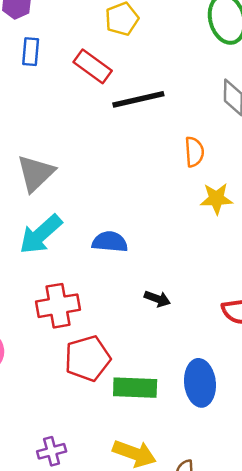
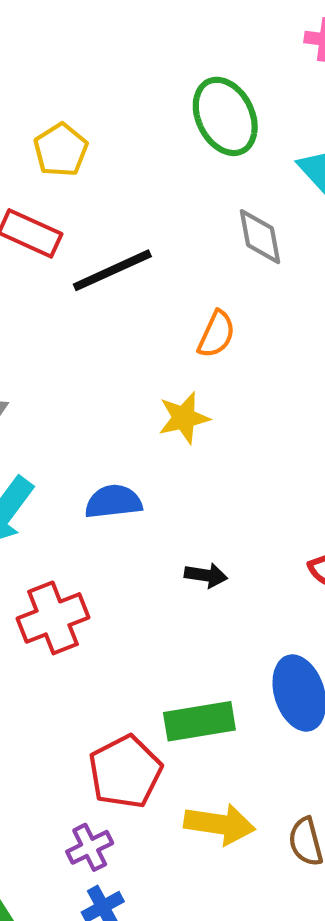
orange semicircle: (194, 152) -> (216, 334), turned 40
yellow star: (216, 199) -> (184, 418), moved
red pentagon: (88, 358) -> (125, 772), moved

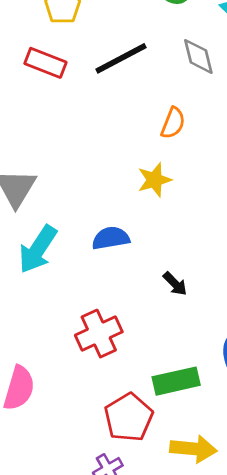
black line: (112, 270) -> (121, 58), moved
black arrow: (206, 575) -> (175, 284), turned 40
red cross: (53, 618) -> (99, 334), moved

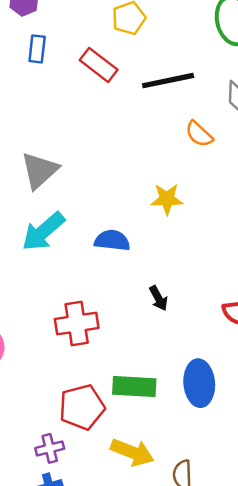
orange semicircle: (173, 123) -> (199, 134), moved, turned 96

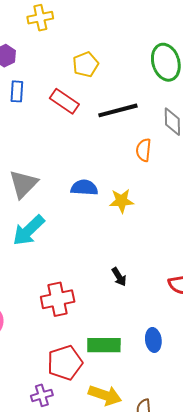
orange semicircle: (199, 134) -> (144, 150), turned 55
blue semicircle: (112, 240) -> (84, 188), moved
blue ellipse: (199, 383) -> (153, 340), size x0.7

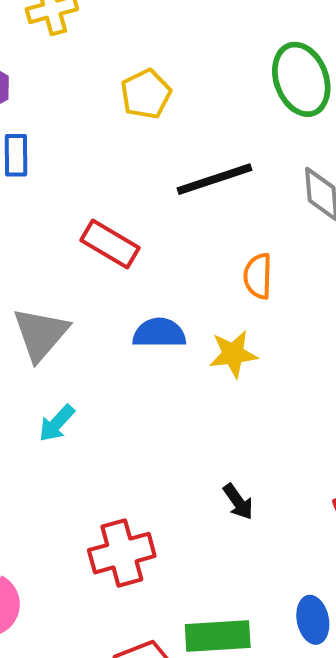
red rectangle: (64, 101) -> (110, 244), moved
orange semicircle: (144, 150) -> (258, 276), moved
cyan arrow: (29, 230) -> (57, 423), size x0.6

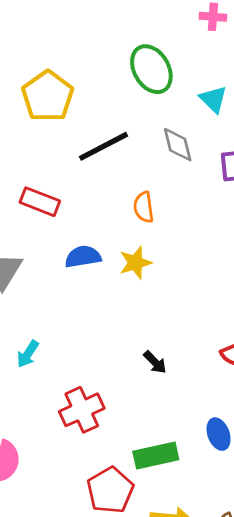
yellow pentagon: (146, 94) -> (48, 96), size x1.5
cyan arrow: (57, 423) -> (28, 354), moved

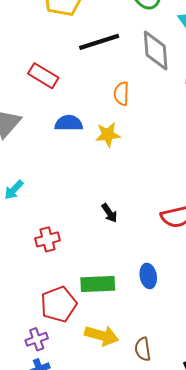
gray diamond: (178, 145) -> (156, 50), size x1.4
red cross: (82, 410) -> (48, 239), size x0.7

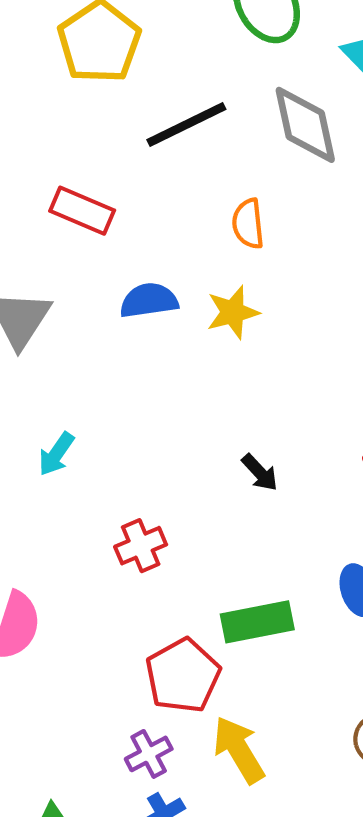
yellow arrow: (102, 335) -> (239, 750), moved, turned -128

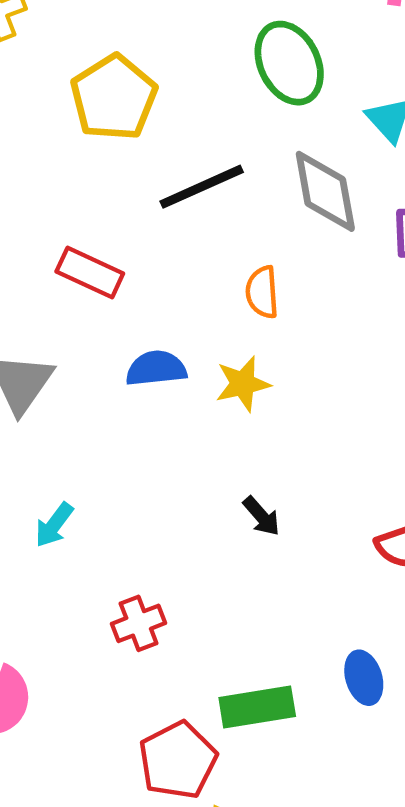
black arrow: (260, 473) -> (261, 516), moved

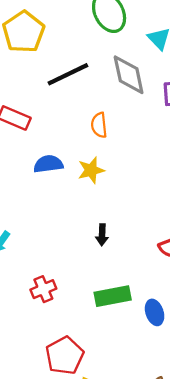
black arrow: (261, 516) -> (102, 235), turned 45
green rectangle: (257, 707) -> (113, 296), moved

